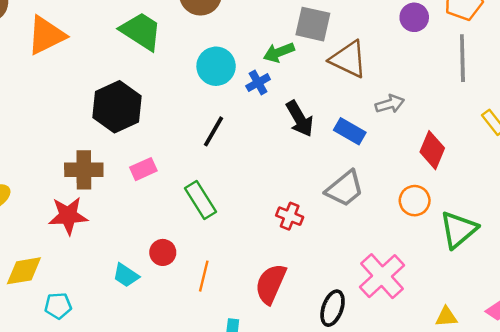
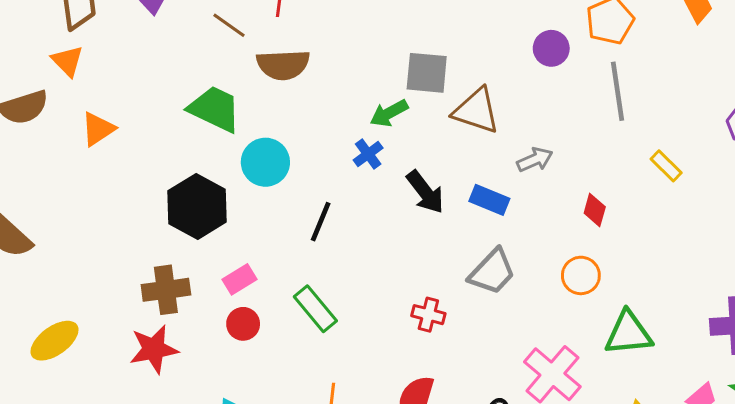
orange triangle: (46, 35) -> (98, 129), size x0.7
cyan circle: (216, 66) -> (265, 162), moved
red diamond: (432, 150) -> (595, 210), size x0.7
green triangle: (458, 230) -> (628, 333), moved, turned 42
red circle: (163, 252) -> (243, 324), moved

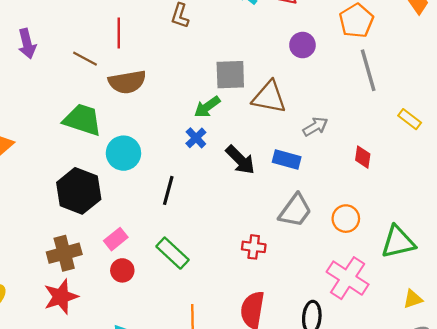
purple circle: (551, 48) -> (302, 45), moved
orange circle: (581, 275) -> (346, 219), moved

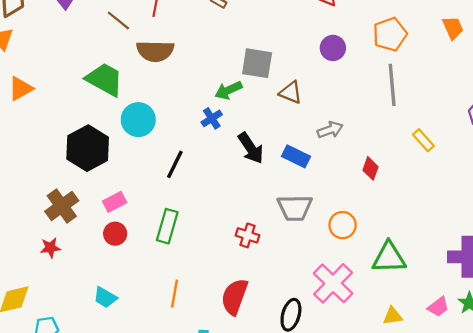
brown triangle: (269, 97) -> (291, 92), size x0.7
gray trapezoid: (295, 211) -> (295, 208), turned 42
brown cross: (64, 253) -> (62, 206), turned -32
green rectangle: (172, 253) -> (167, 226), turned 52
red star: (61, 297) -> (50, 248), size x0.6

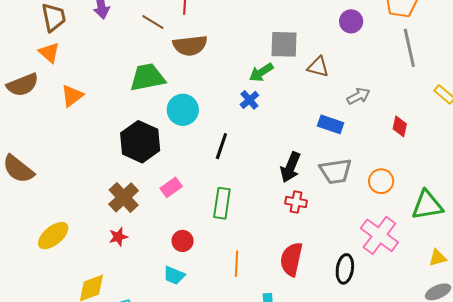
green trapezoid: (105, 79) -> (147, 77), turned -33
black arrow: (251, 148) -> (290, 167), moved, turned 64
red circle: (115, 234) -> (183, 241), moved

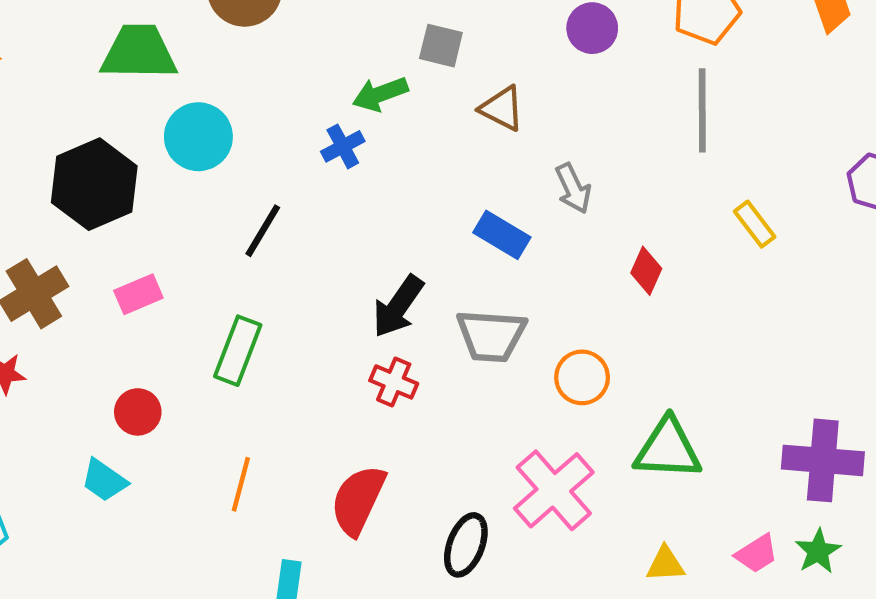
gray square: (284, 44) -> (441, 46), size x0.7
gray arrow: (358, 96) -> (573, 188), turned 80

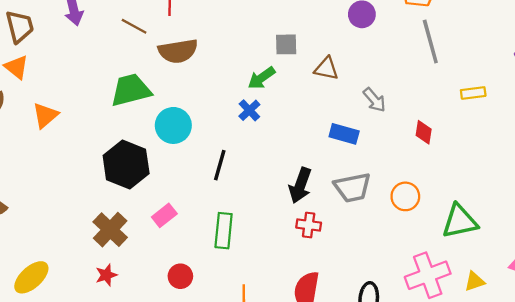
yellow rectangle: (755, 224) -> (473, 93), turned -45
pink cross: (554, 490) -> (428, 275), moved, turned 36

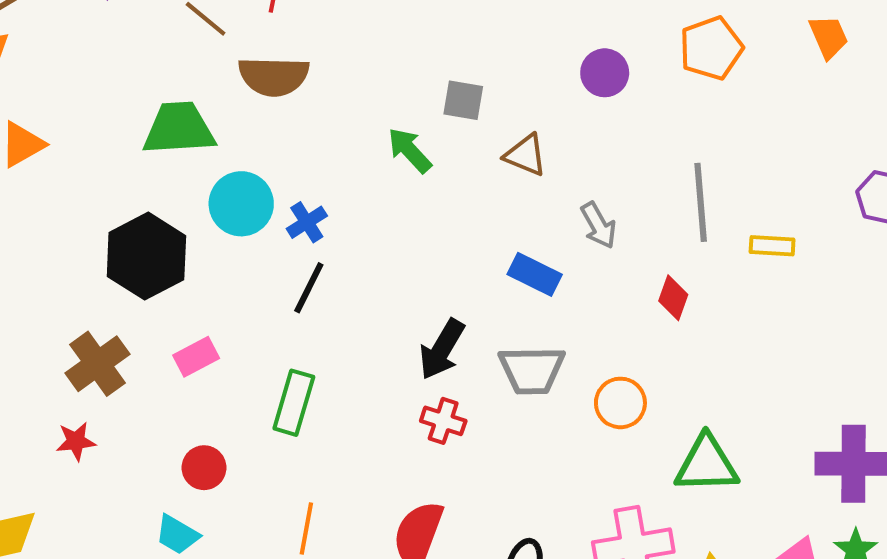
gray line: (430, 42) -> (701, 202), moved
green arrow: (261, 78) -> (410, 150), turned 72
blue cross: (249, 110) -> (307, 222), moved

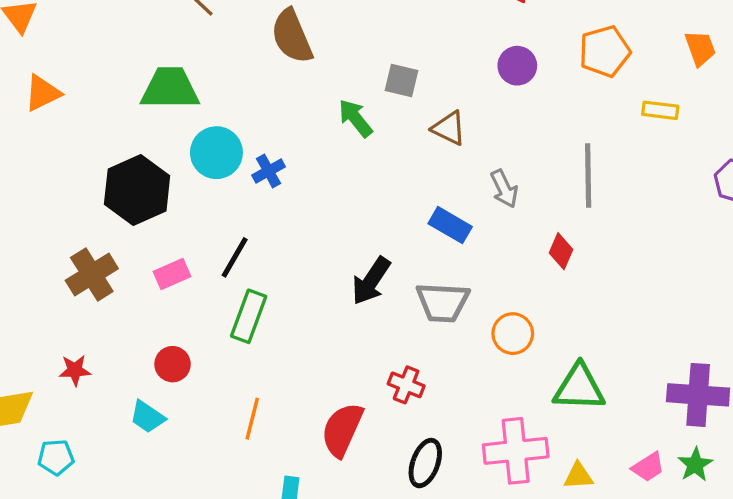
brown semicircle: (274, 76) -> (292, 36), moved, turned 62
yellow rectangle: (772, 246) -> (660, 110), moved
black line: (309, 288) -> (235, 257), moved
red cross: (443, 421) -> (406, 385), moved
red star: (76, 441) -> (75, 370), moved

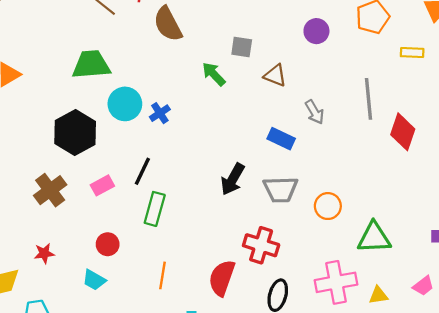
red diamond: (561, 251) -> (403, 132), moved, size x1.6
red cross: (406, 385) -> (261, 245), size x1.5

